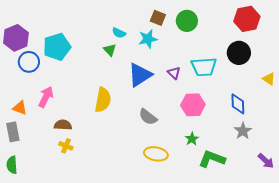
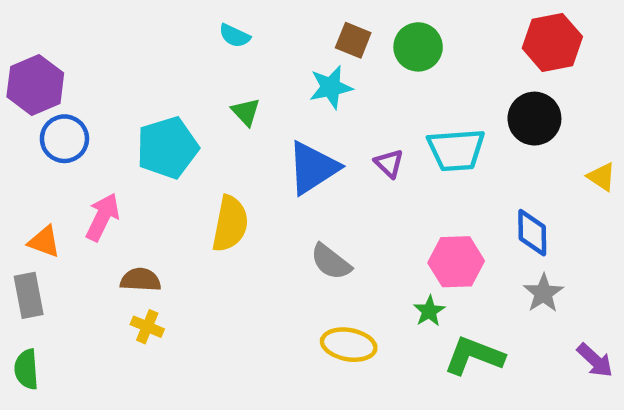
cyan semicircle: (119, 33) -> (235, 36), moved
cyan pentagon: (57, 47) -> (167, 148), moved
pink hexagon: (193, 105) -> (456, 262), moved

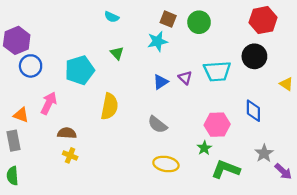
blue triangle: (313, 168) -> (161, 82), moved, size x0.6
gray star: (543, 293) -> (264, 153), moved

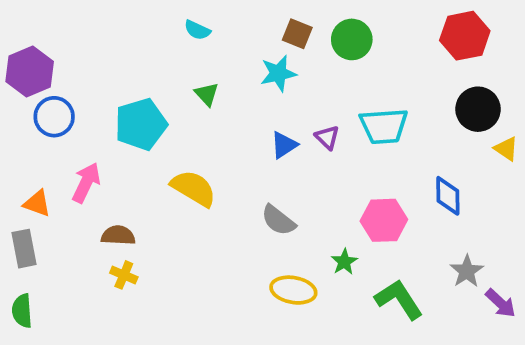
black circle: (254, 56) -> (478, 109), moved
yellow semicircle: (109, 106) -> (194, 188), turned -70
green star: (204, 148) -> (344, 262), moved
green L-shape: (226, 169) -> (399, 299), turned 36

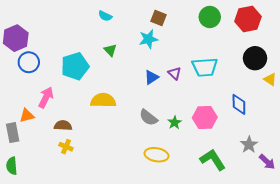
green circle: (352, 39) -> (210, 17), moved
yellow semicircle: (194, 188) -> (103, 100), turned -30
orange triangle: (37, 203) -> (27, 116), moved, turned -35
green star: (344, 262) -> (175, 123), moved

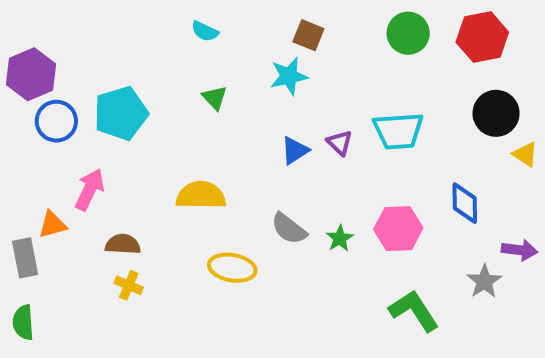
cyan pentagon: (75, 66) -> (121, 113), moved
yellow ellipse: (156, 155) -> (232, 268), moved
purple arrow: (267, 162) -> (519, 250), moved, turned -36

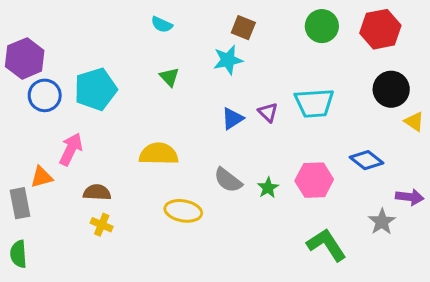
blue diamond: (465, 203) -> (367, 160), turned -52

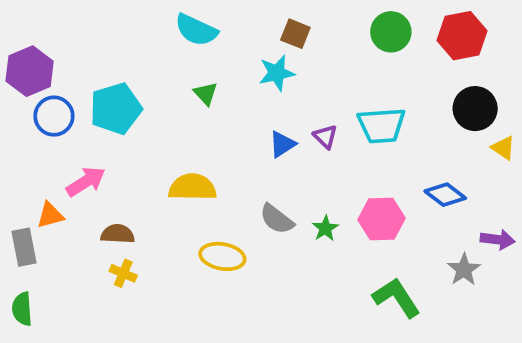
cyan semicircle: (162, 25) -> (196, 30), size x1.6
pink arrow: (71, 149) -> (86, 182), turned 32

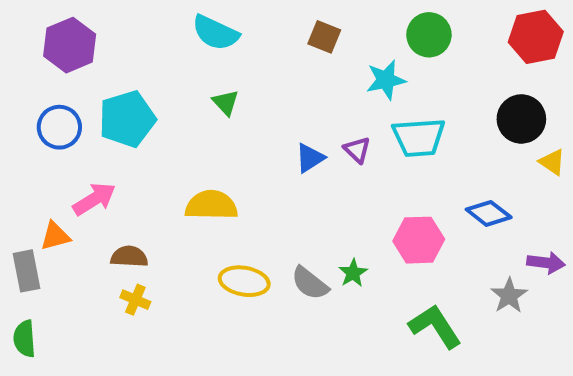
red hexagon: (462, 36) -> (536, 37), moved
purple hexagon: (30, 71) -> (70, 45), moved
cyan star: (277, 73) -> (386, 80), moved
gray semicircle: (277, 219) -> (310, 283), moved
green star: (325, 228) -> (353, 273), moved

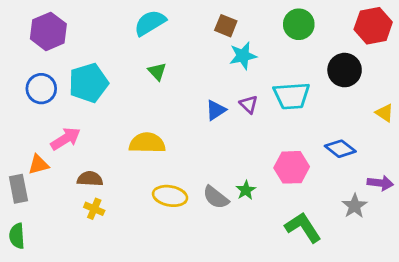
cyan semicircle: (215, 33) -> (150, 23), turned 124
cyan star: (386, 80) -> (243, 56), moved
black circle: (521, 119) -> (345, 70), moved

